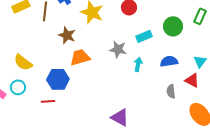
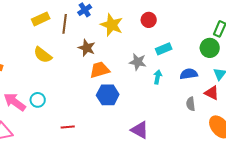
green circle: (173, 26) -> (210, 48), moved
yellow semicircle: (23, 62) -> (43, 55), moved
blue hexagon: (58, 79) -> (108, 95), moved
red line: (48, 101) -> (68, 127), moved

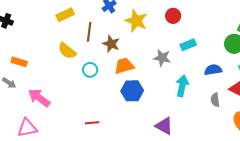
brown line: (65, 24) -> (89, 32), moved
cyan arrow: (158, 77) -> (182, 86), moved, size x1.5
cyan circle: (38, 100) -> (90, 70), moved

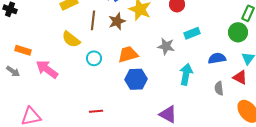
brown star: (111, 44) -> (117, 21), moved, turned 30
pink arrow: (39, 98) -> (47, 69), moved

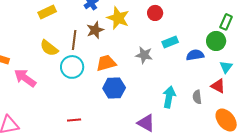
brown line: (93, 20) -> (74, 40), moved
cyan circle: (94, 58) -> (72, 67), size x1.5
blue semicircle: (217, 58) -> (195, 55), moved
cyan arrow: (186, 74) -> (169, 97), moved

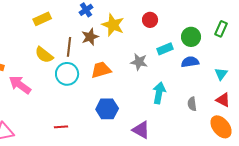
green circle: (216, 41) -> (191, 37), moved
red triangle: (218, 86) -> (223, 100), moved
blue hexagon: (114, 88) -> (107, 109), moved
cyan arrow: (169, 97) -> (159, 93), moved
red line: (74, 120) -> (61, 127), moved

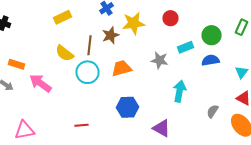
yellow star: (113, 25) -> (134, 23), turned -30
gray semicircle: (192, 104) -> (212, 111), moved, turned 40

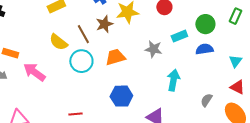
brown line: (90, 45) -> (83, 34), turned -36

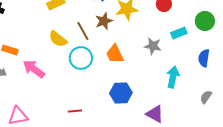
blue semicircle: (204, 49) -> (204, 58), moved, turned -72
orange trapezoid: (115, 57) -> (115, 54), turned -100

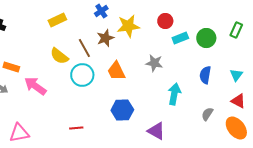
cyan rectangle: (179, 33) -> (180, 38), moved

